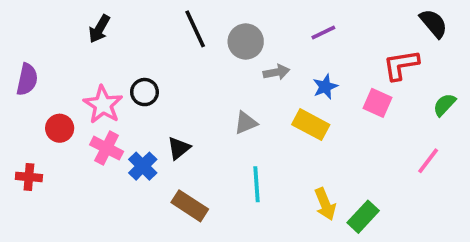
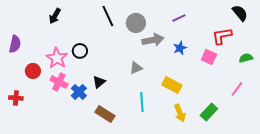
gray arrow: (276, 72) -> (153, 40), size x1.5
green semicircle: (444, 105) -> (246, 58), turned 32
yellow rectangle: (311, 125) -> (172, 85), moved
green rectangle: (363, 217) -> (209, 112), moved

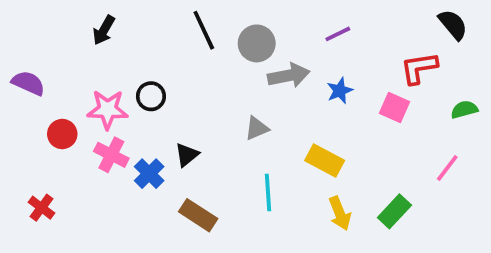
purple semicircle: (15, 44) -> (28, 83), turned -78
pink star: (57, 58) -> (108, 109), turned -30
red cross: (16, 98) -> (41, 208), moved, turned 32

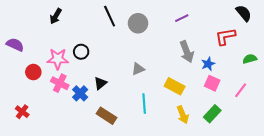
gray arrow: (289, 75) -> (187, 52), moved, turned 80
blue star: (340, 91) -> (208, 64), moved
pink square: (394, 108) -> (212, 83), moved

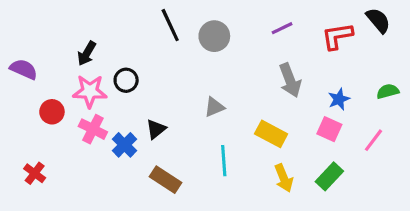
black arrow: (56, 16) -> (87, 53), moved
red L-shape: (225, 36) -> (337, 36), moved
blue star: (208, 64) -> (339, 99), moved

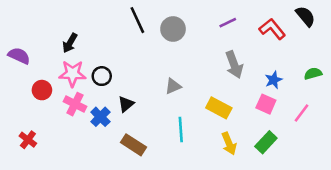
red L-shape: (337, 36) -> (272, 29), turned 60
black circle: (126, 80) -> (102, 76), moved

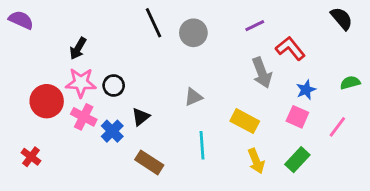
red L-shape: (272, 29) -> (290, 48), moved
purple semicircle: (19, 56) -> (21, 20), moved
red circle: (42, 90) -> (47, 101), size x1.5

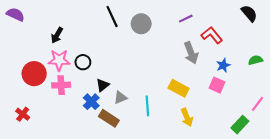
gray triangle: (193, 97) -> (120, 98), moved
pink cross: (84, 117) -> (61, 85), turned -30
pink line: (337, 127) -> (258, 104), moved
blue cross: (112, 131) -> (91, 102), moved
green rectangle: (297, 160) -> (240, 125), moved

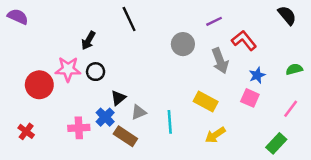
gray circle: (141, 24) -> (183, 44), moved
black arrow: (57, 35) -> (88, 40), moved
pink cross: (61, 85) -> (79, 128), moved
pink line: (258, 104) -> (291, 109), moved
yellow arrow: (187, 117) -> (215, 135), turned 78

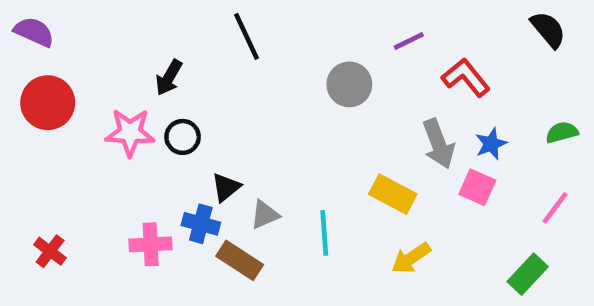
gray arrow: (220, 61) -> (438, 144), moved
red circle: (39, 85) -> (48, 103), moved
blue cross: (105, 117) -> (201, 224), turned -30

